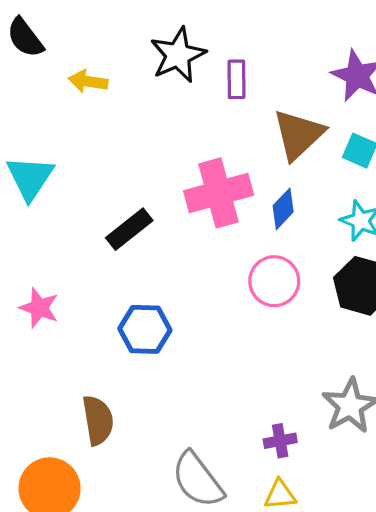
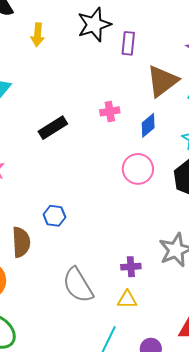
yellow arrow: (88, 81) -> (38, 35), turned -100
pink cross: (219, 193) -> (110, 111), size x0.5
blue hexagon: (145, 329) -> (54, 216), moved, size x0.7

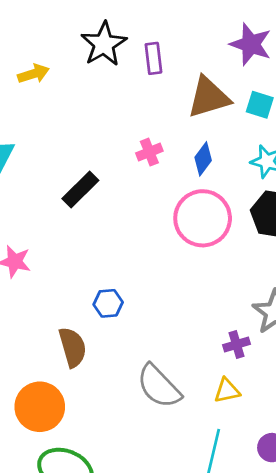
yellow arrow: (38, 35) -> (33, 74), turned -100
brown triangle: (162, 81) -> (209, 97), turned 33
pink circle: (138, 169) -> (203, 218), size x1.4
purple cross: (131, 267) -> (237, 345), moved

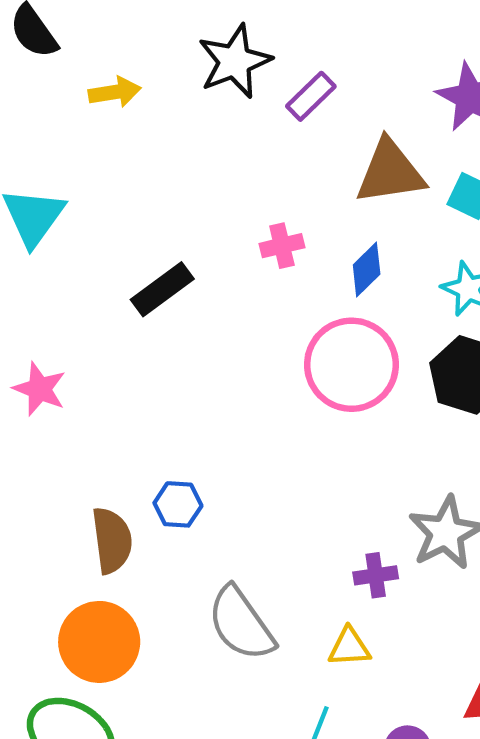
purple rectangle: (153, 58) -> (311, 96), turned 44
blue hexagon: (108, 303) -> (178, 504), moved
orange circle: (40, 407) -> (99, 642), moved

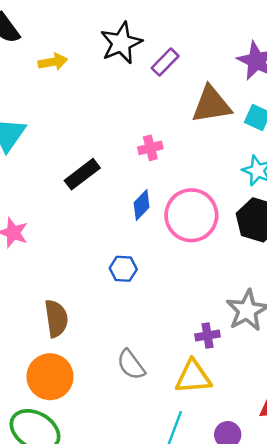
blue diamond: (367, 270) -> (142, 205), moved
blue hexagon: (178, 504) -> (123, 269), moved
gray semicircle: (241, 624) -> (131, 365), size x0.7
yellow triangle: (349, 647) -> (193, 377), size x1.5

